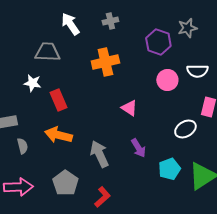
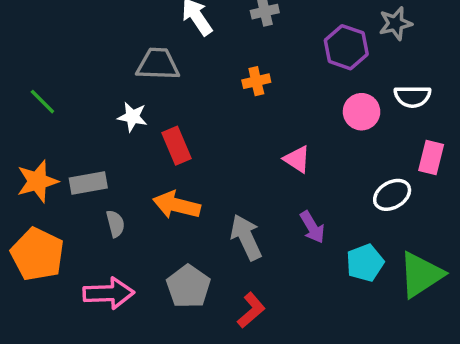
orange cross: (105, 62) -> (256, 81), size x0.6

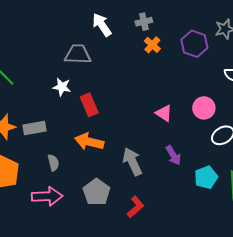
orange cross: (256, 81) -> (152, 45), moved, turned -35
pink circle: (362, 112) -> (204, 108), moved
gray semicircle: (115, 224) -> (53, 163), moved

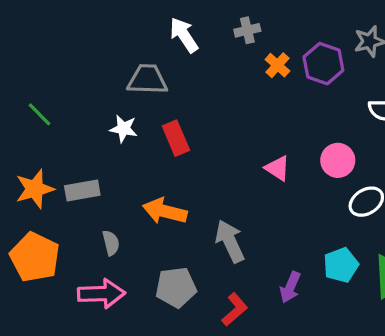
orange cross: (152, 45) -> (277, 65), moved
red rectangle: (89, 105) -> (176, 138), moved
purple arrow: (173, 155) -> (290, 287), moved, turned 54
gray pentagon: (97, 192) -> (176, 287), turned 30

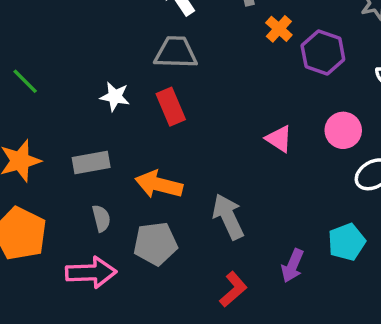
purple hexagon: (323, 64) -> (323, 53), moved
gray trapezoid: (147, 79) -> (176, 53), moved
gray rectangle: (82, 191) -> (91, 162), moved
gray pentagon: (176, 287) -> (155, 244), moved

